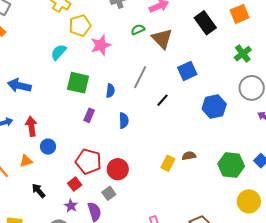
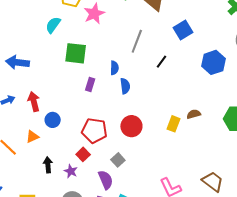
blue semicircle: (110, 91) -> (114, 68), moved
red circle: (118, 169) -> (131, 126), moved
black arrow: (39, 191) -> (48, 165), turned 42
purple star: (71, 206) -> (71, 171), moved

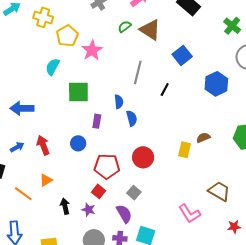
blue circle: (53, 120) -> (78, 143), moved
brown trapezoid: (213, 181) -> (219, 191), moved

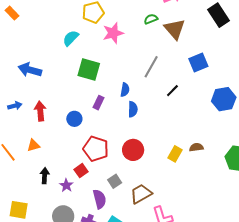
brown trapezoid: (219, 191) -> (141, 194), moved, turned -75

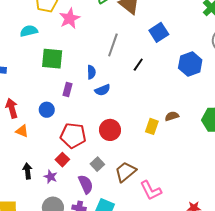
cyan semicircle: (71, 38) -> (29, 31), turned 42
blue semicircle: (133, 109) -> (103, 90), turned 77
orange triangle: (33, 145) -> (22, 131), moved, turned 48

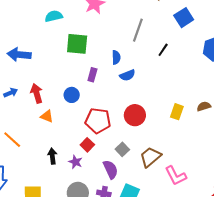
brown semicircle: (172, 116) -> (204, 106), moved

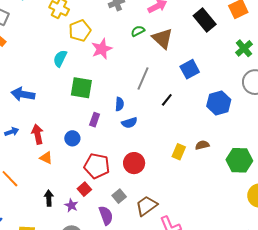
cyan semicircle: (54, 16) -> (60, 58), turned -54
brown semicircle: (204, 106) -> (202, 145), moved
yellow rectangle: (177, 112) -> (179, 152), moved

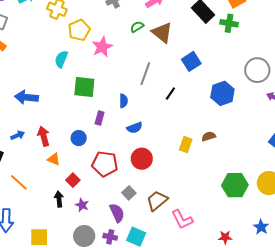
green cross: (244, 48) -> (229, 23), moved, turned -36
blue semicircle: (129, 123) -> (135, 128), moved
green hexagon: (239, 160) -> (235, 185), moved
red square: (84, 189) -> (73, 180), moved

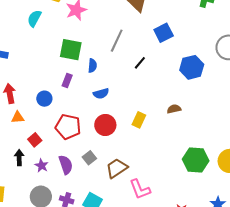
green square: (84, 87) -> (71, 50), moved
yellow rectangle: (186, 144) -> (139, 120), moved
orange triangle: (54, 159) -> (18, 117), turned -32
purple semicircle: (117, 213) -> (66, 165), moved

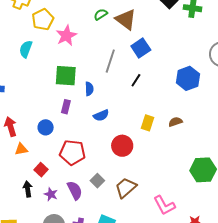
blue square: (164, 33) -> (141, 48), moved
yellow rectangle: (139, 120) -> (147, 123), moved
red circle: (105, 125) -> (122, 146), moved
pink L-shape: (140, 189) -> (164, 205), moved

